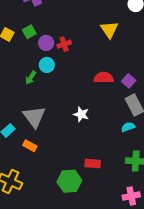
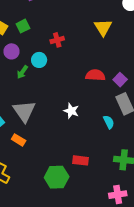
purple circle: (46, 43) -> (12, 51), moved
cyan semicircle: (128, 127) -> (109, 122), moved, turned 80

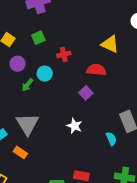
green square: (23, 26) -> (38, 38), moved
yellow triangle: (103, 27) -> (110, 44), turned -36
red semicircle: (95, 75) -> (96, 70), moved
purple square: (120, 80) -> (86, 93), moved

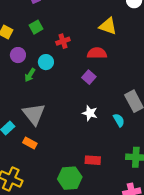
white star: (74, 126) -> (90, 113), moved

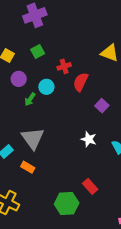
red semicircle: (97, 53) -> (81, 82), moved, turned -66
purple square: (89, 77) -> (102, 106), moved
red rectangle: (93, 160) -> (90, 186), turned 42

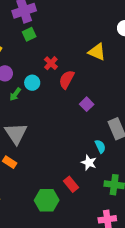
green square: (38, 51) -> (29, 34), moved
red cross: (64, 66) -> (51, 63), turned -32
white star: (89, 139) -> (89, 163), moved

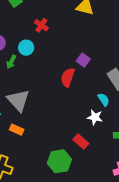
red semicircle: (67, 79) -> (68, 77), moved

